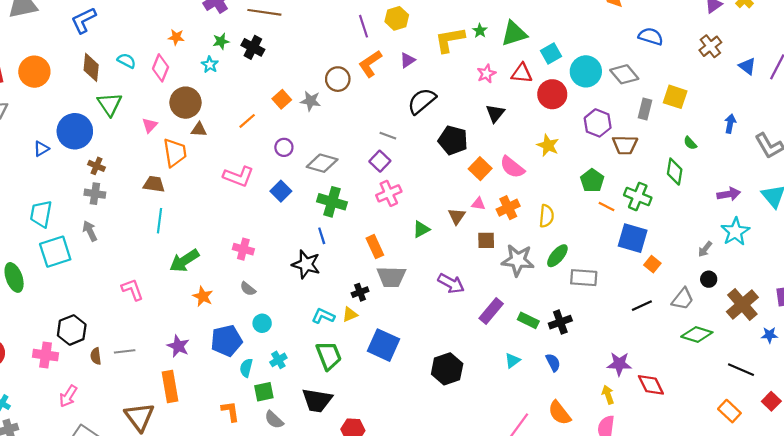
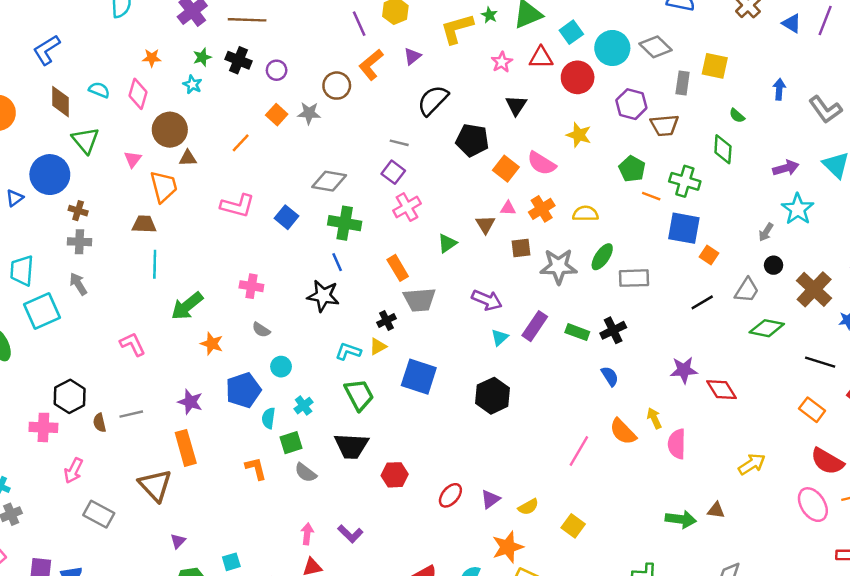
purple circle: (284, 147) -> (277, 70), moved
yellow semicircle: (546, 216) -> (585, 214), turned -90
cyan triangle: (512, 361) -> (500, 337), moved
yellow arrow: (608, 395) -> (654, 418), moved

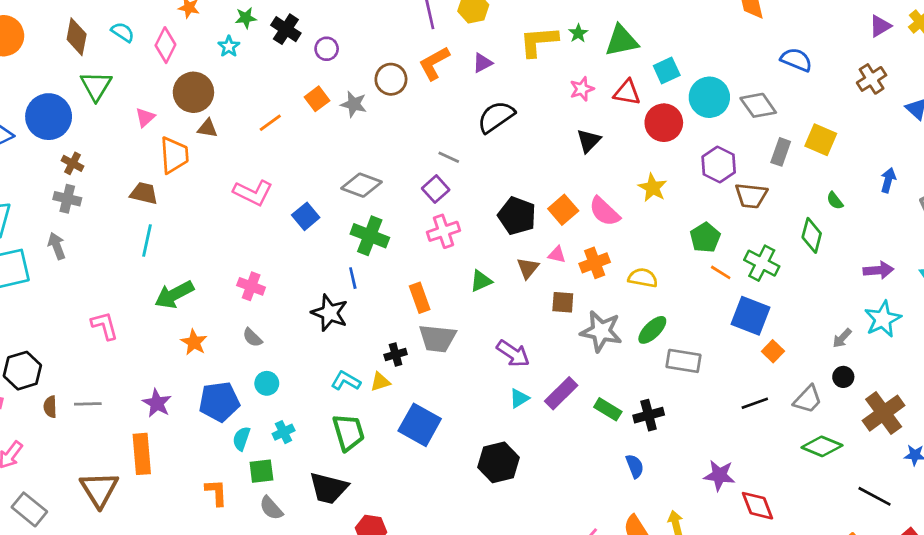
black pentagon: (472, 140) -> (517, 216), moved

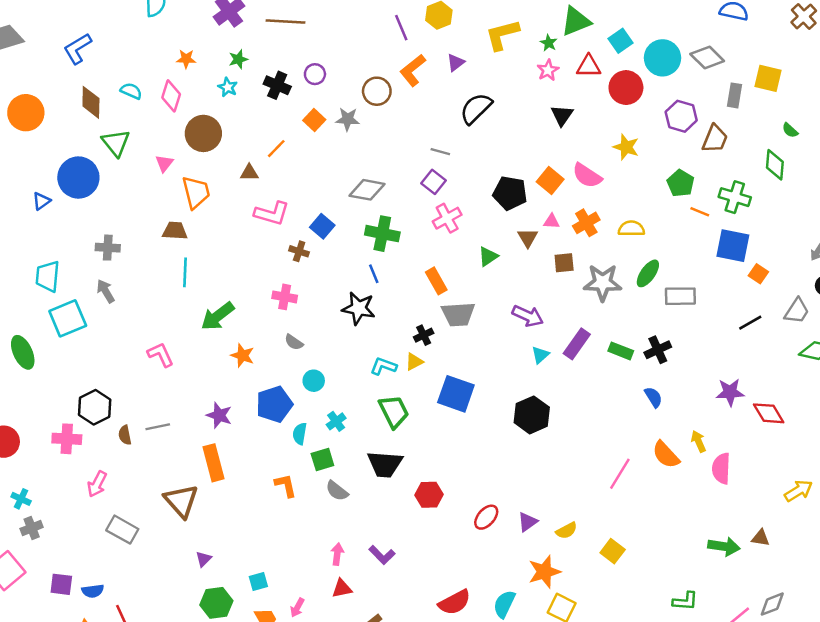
black cross: (286, 29) -> (277, 85), moved
green star: (578, 33) -> (549, 43), moved
brown triangle: (207, 128) -> (249, 173), moved
brown cross: (72, 163) -> (299, 251), moved
brown trapezoid: (751, 196) -> (715, 139), turned -64

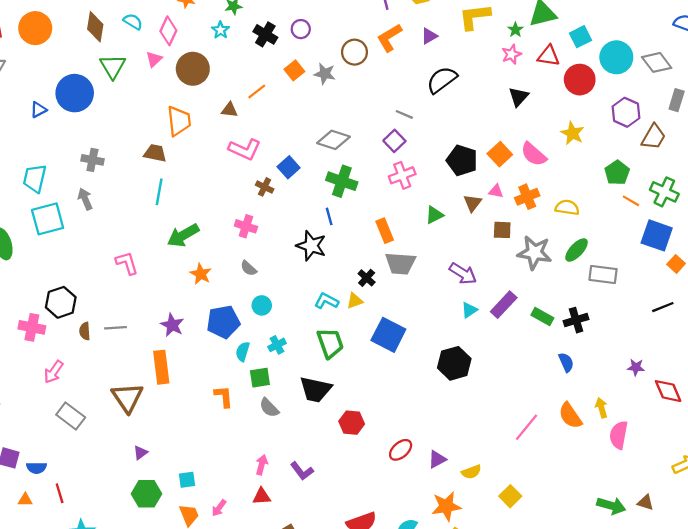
pink triangle: (164, 163) -> (154, 59), moved
black cross: (424, 335) -> (367, 278), turned -30
purple star: (730, 392) -> (636, 367), size x0.7

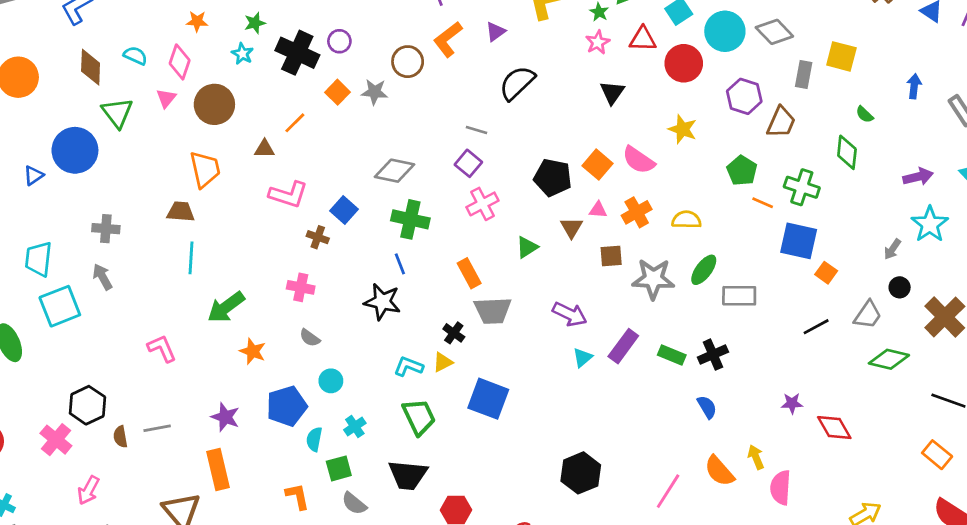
black cross: (265, 34) -> (297, 53), size x1.4
pink cross: (32, 327) -> (56, 440), turned 35
black hexagon: (454, 363) -> (581, 473), moved

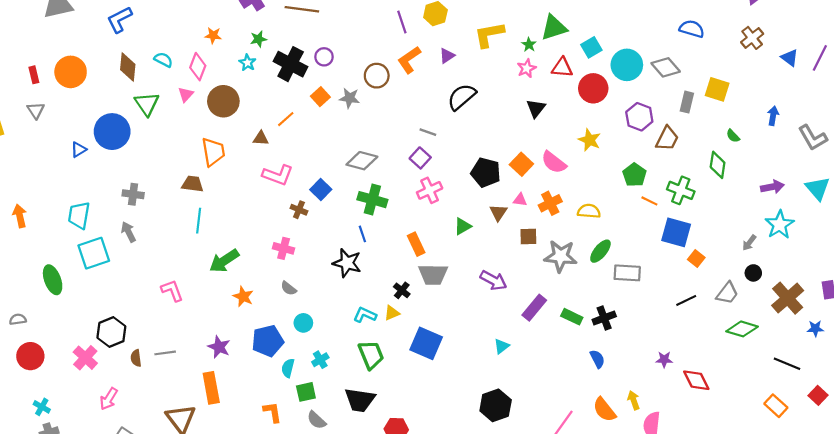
cyan triangle: (583, 358) -> (502, 346), moved

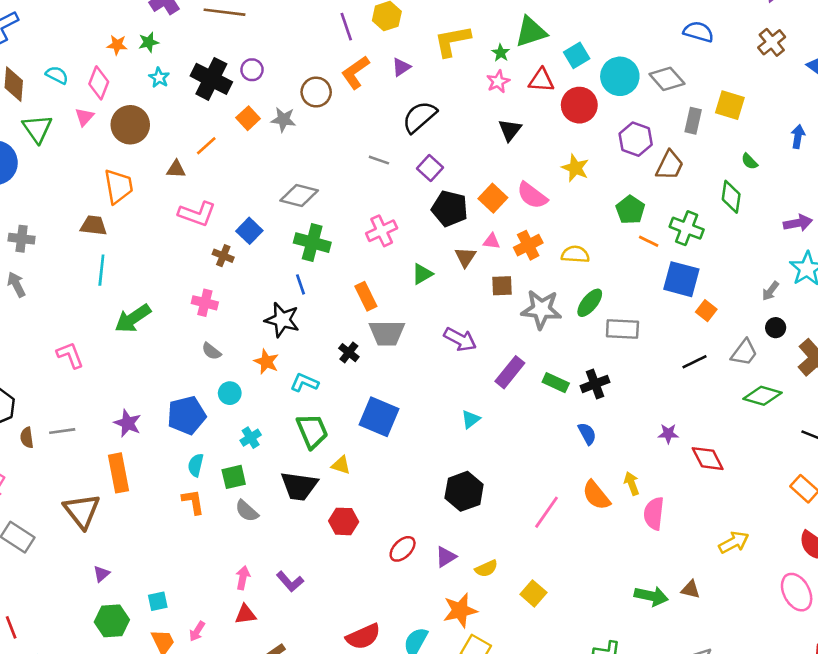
green star: (258, 39) -> (149, 42), moved
purple square: (420, 158) -> (430, 168), moved
orange star: (243, 297) -> (266, 362), moved
yellow triangle: (392, 313) -> (341, 465), moved, turned 42
cyan semicircle: (288, 368) -> (196, 465), moved

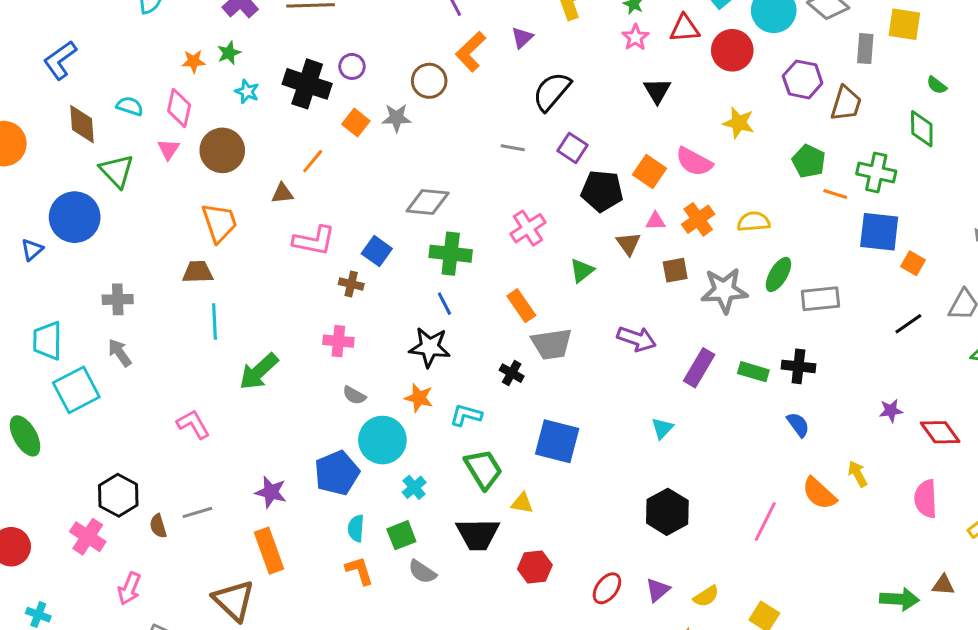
black cross: (595, 384) -> (798, 366), turned 36
cyan circle: (230, 393) -> (382, 440), size x1.8
pink semicircle: (654, 514) -> (926, 499), moved

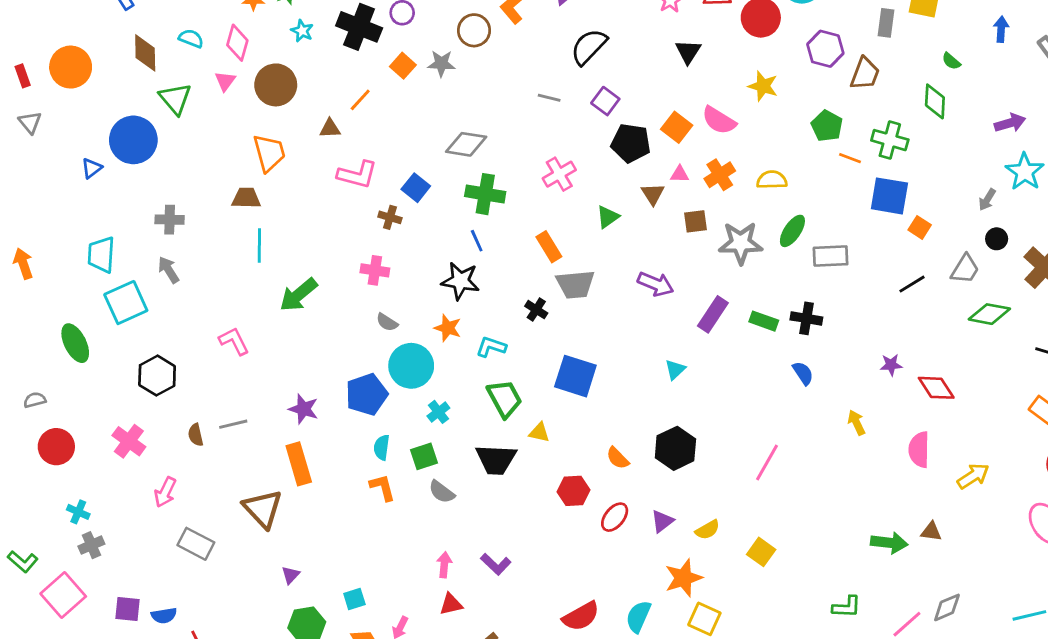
orange semicircle: (819, 493) -> (618, 458), moved, size x0.7
black hexagon: (118, 495) -> (157, 376), moved
red hexagon: (535, 567) -> (573, 491), moved

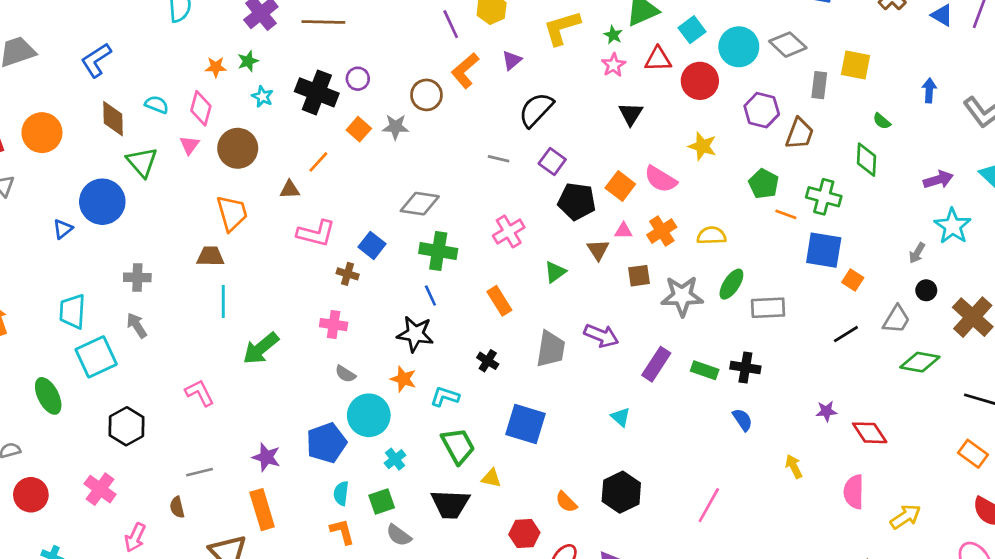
gray trapezoid: (575, 284) -> (551, 349), moved, turned -75
cyan triangle: (675, 370) -> (621, 417), turned -35
brown semicircle: (196, 435) -> (177, 507), moved

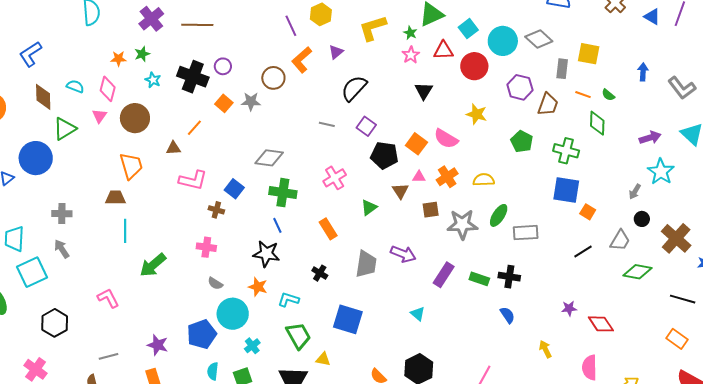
green triangle: (142, 162) -> (65, 129), turned 40
orange line: (786, 214) -> (583, 95), moved

